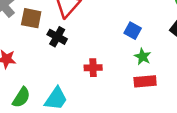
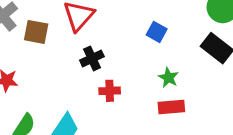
blue square: (133, 31) -> (157, 32), moved
black cross: (57, 37) -> (92, 58), moved, turned 36

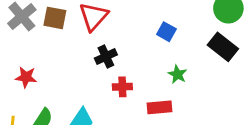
brown square: (36, 32) -> (55, 18), moved
red rectangle: (171, 107) -> (160, 107), moved

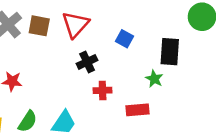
blue square: (166, 32) -> (125, 39), moved
black rectangle: (223, 47) -> (170, 52), moved, turned 56

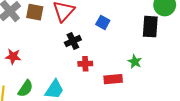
black rectangle: (170, 52) -> (150, 27), moved
green star: (154, 79) -> (135, 62), moved

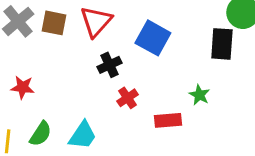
blue square: (103, 22) -> (153, 38), size x1.6
red cross: (85, 64) -> (128, 98), turned -32

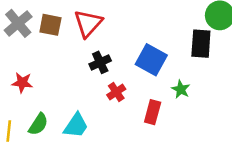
blue square: (153, 38) -> (151, 60), moved
red rectangle: (168, 120) -> (153, 112), turned -70

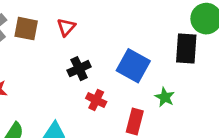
red triangle: (88, 23) -> (66, 27), size x0.6
red cross: (116, 92) -> (96, 100), turned -30

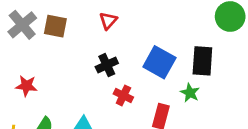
red triangle: (66, 27) -> (108, 21), moved
black rectangle: (186, 49) -> (202, 61), moved

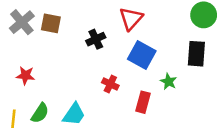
red triangle: (108, 21) -> (131, 19), moved, size x1.5
black rectangle: (202, 61) -> (196, 54), moved
black cross: (107, 65) -> (96, 39), moved

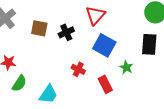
brown square: (51, 23) -> (39, 28), moved
red rectangle: (143, 102) -> (105, 84), turned -42
green semicircle: (40, 113) -> (19, 83), moved

